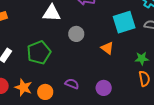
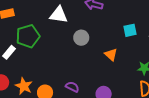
cyan square: (124, 22) -> (130, 30), size x0.6
green pentagon: (39, 52) -> (28, 36), moved

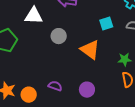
orange triangle: (111, 55) -> (90, 50), size x1.5

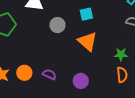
cyan square: (106, 23) -> (86, 14), moved
orange circle: (29, 95) -> (24, 73), moved

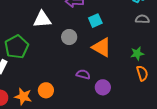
purple semicircle: (49, 74) -> (83, 74), moved

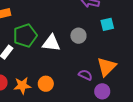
white triangle: (42, 19) -> (51, 43), moved
orange triangle: (102, 47) -> (107, 67), moved, turned 35
orange star: (23, 96) -> (22, 86), turned -30

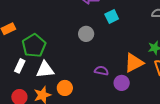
white triangle: (51, 43) -> (45, 70), moved
orange triangle: (107, 67) -> (134, 63), moved, turned 30

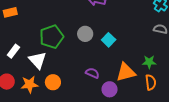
cyan square: (112, 17) -> (109, 40), moved, turned -32
green pentagon: (34, 46) -> (52, 37), moved
white triangle: (45, 70) -> (38, 60), turned 42

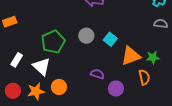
orange triangle: (126, 72) -> (131, 56), moved
orange semicircle: (151, 82) -> (144, 77), moved

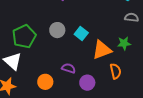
green star: (153, 57) -> (124, 43), moved
orange circle: (59, 87) -> (45, 82), moved

